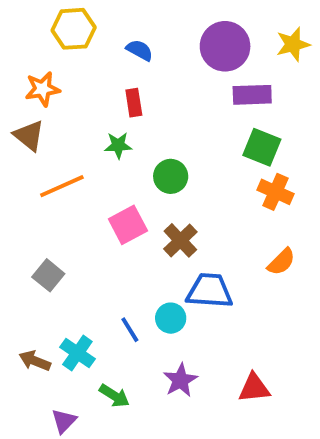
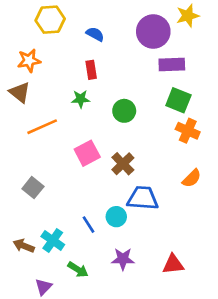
yellow star: (293, 44) -> (188, 16), moved
green circle: (171, 176) -> (124, 111), moved
purple star: (180, 380) -> (123, 259), turned 30

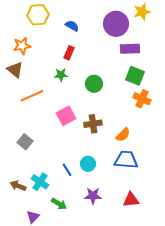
red rectangle: (91, 70) -> (69, 53), turned 32
brown cross: (123, 164) -> (93, 124), turned 36
orange semicircle: (192, 178) -> (123, 135), moved
blue trapezoid: (143, 198) -> (126, 160), moved

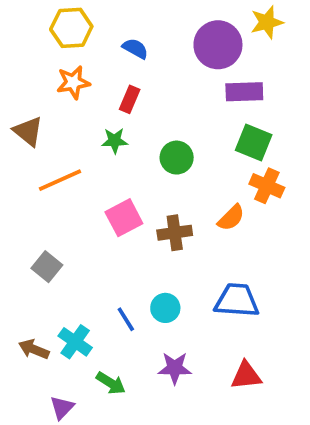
orange star: (22, 46) -> (73, 82), moved
orange semicircle: (123, 135) -> (231, 218), moved

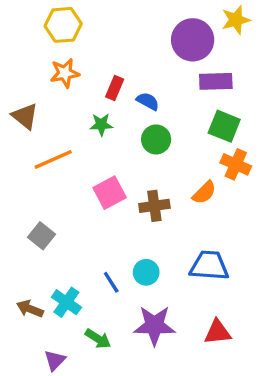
blue semicircle: (135, 49) -> (148, 101), moved
purple star: (175, 368) -> (154, 325), size x1.4

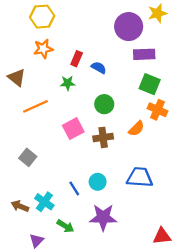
green circle: (156, 139) -> (104, 104), moved
red triangle: (218, 332) -> (162, 236), moved

